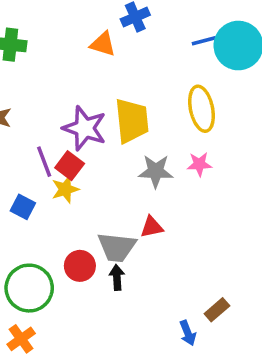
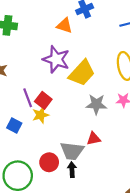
yellow trapezoid: (132, 121) -> (82, 73), turned 48
purple star: (85, 128) -> (56, 59), moved

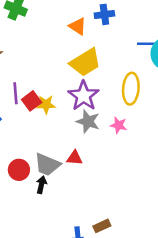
purple star: (56, 59) -> (84, 96), moved
yellow trapezoid: (82, 73) -> (85, 62), moved
yellow star: (41, 115) -> (46, 105), moved

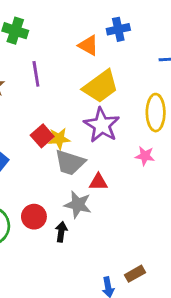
purple line: (15, 93) -> (36, 74), moved
gray star: (88, 121) -> (78, 205), moved
red triangle: (75, 158) -> (98, 182), moved
gray trapezoid: (47, 165) -> (70, 163), moved

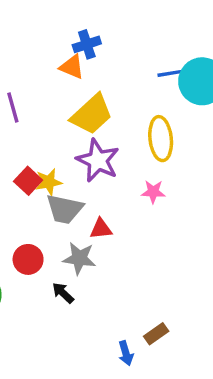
blue cross: (118, 29) -> (87, 44), moved
red circle: (34, 217) -> (28, 259), moved
black arrow: (61, 232) -> (63, 293), turned -48

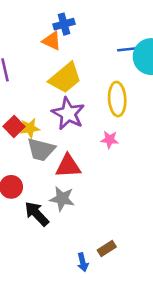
red triangle: (101, 229) -> (68, 166), size x1.5
gray star: (79, 258) -> (62, 199), moved
black arrow: (63, 293) -> (37, 214), size x1.5

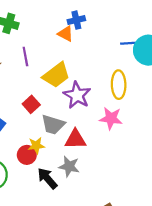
yellow trapezoid: (65, 78) -> (56, 75), moved
yellow star: (30, 128) -> (36, 146), moved
pink star: (110, 140) -> (111, 118), size x1.5

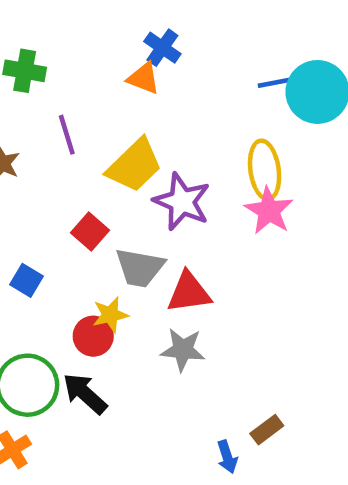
blue cross: (76, 20) -> (162, 48), turned -35
pink star: (111, 118) -> (269, 211), moved, turned 30
black arrow: (47, 178) -> (85, 394), moved

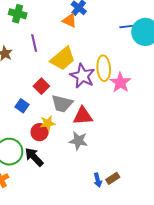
yellow ellipse: (265, 170) -> (104, 68), moved
blue square: (26, 280) -> (22, 106), moved
blue arrow: (227, 457) -> (98, 180), moved

